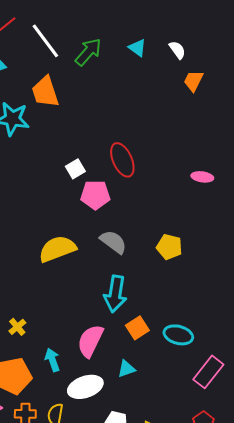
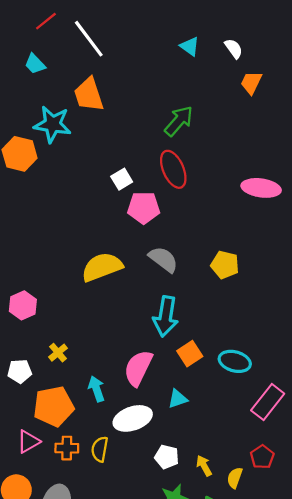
green arrow: (88, 52) -> (179, 121), moved
pink ellipse: (202, 177) -> (261, 188), size x1.6

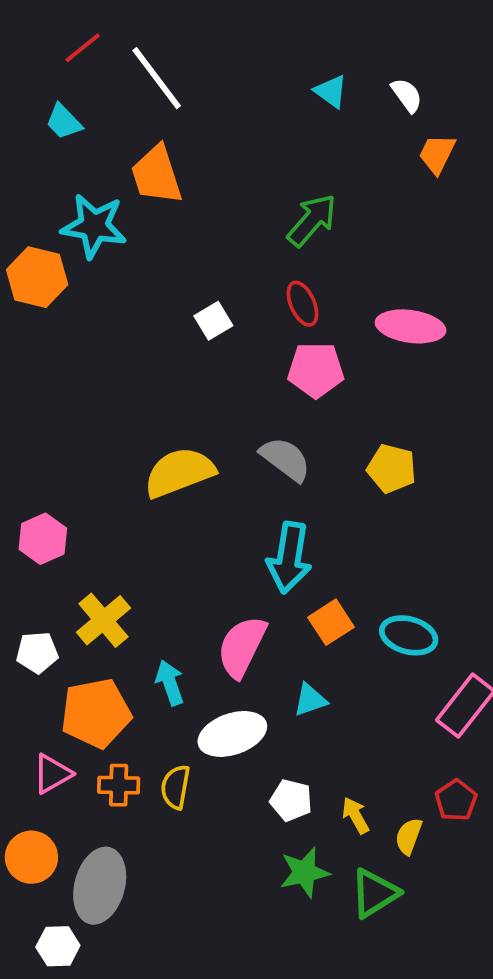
red ellipse: (173, 169) -> (302, 304), size x0.7
pink ellipse: (261, 188) -> (411, 326), moved
pink pentagon: (144, 208) -> (316, 370), moved
yellow cross: (58, 353) -> (103, 620), size x1.6

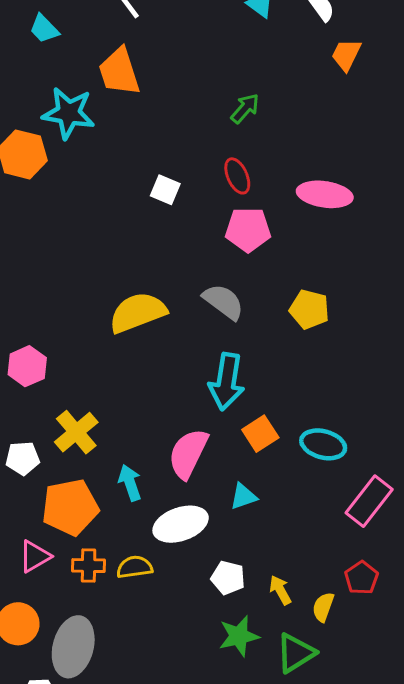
green arrow: (312, 220) -> (245, 108), size x0.7
white square: (213, 321) -> (165, 190), turned -36
yellow semicircle: (175, 787) -> (135, 567), turned 72

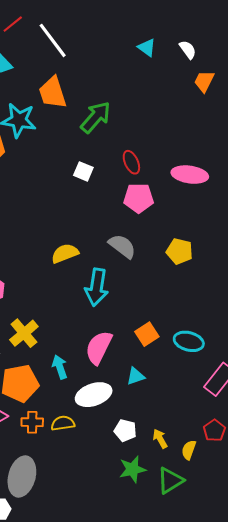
green arrow: (245, 108) -> (96, 117), moved, size x1.6
yellow semicircle: (138, 312) -> (65, 253), size x0.7
cyan arrow: (227, 381) -> (97, 287), moved

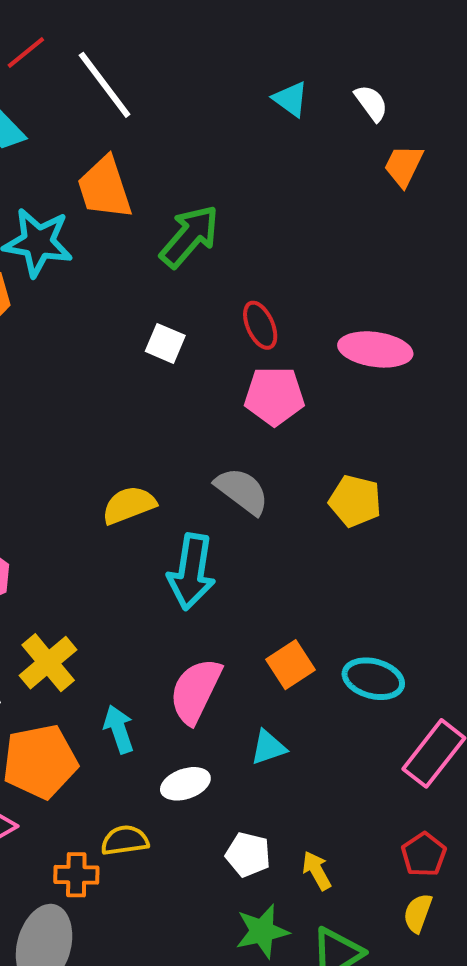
white ellipse: (94, 395) -> (185, 784), size x0.7
orange cross: (32, 422) -> (76, 875), moved
yellow semicircle: (189, 450) -> (418, 913), moved

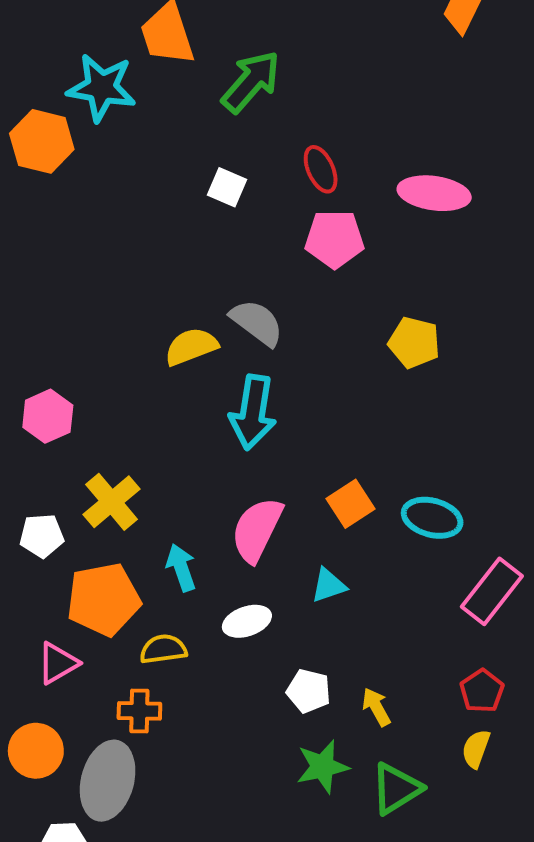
gray semicircle: (242, 491) -> (257, 323), moved
yellow semicircle: (125, 840) -> (163, 649), moved

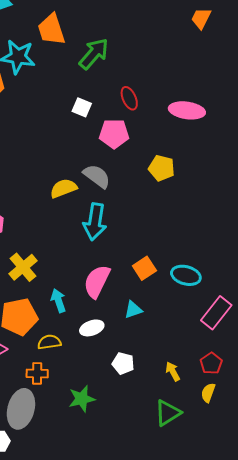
pink pentagon: (335, 239) -> (114, 134), moved
yellow pentagon: (414, 343) -> (162, 168), moved
yellow arrow: (376, 707) -> (173, 371), moved
green star: (323, 767) -> (82, 399), moved

